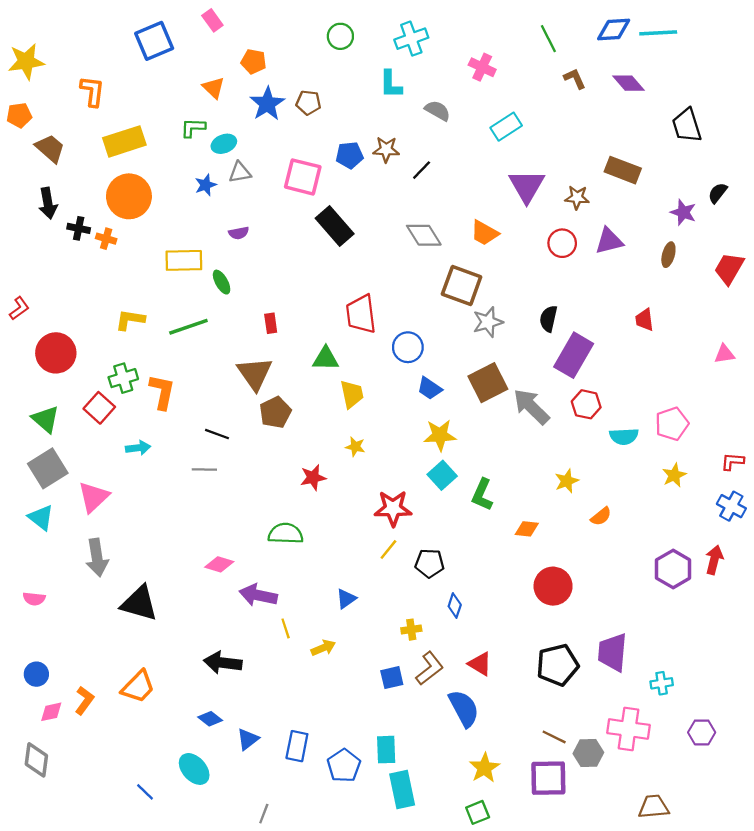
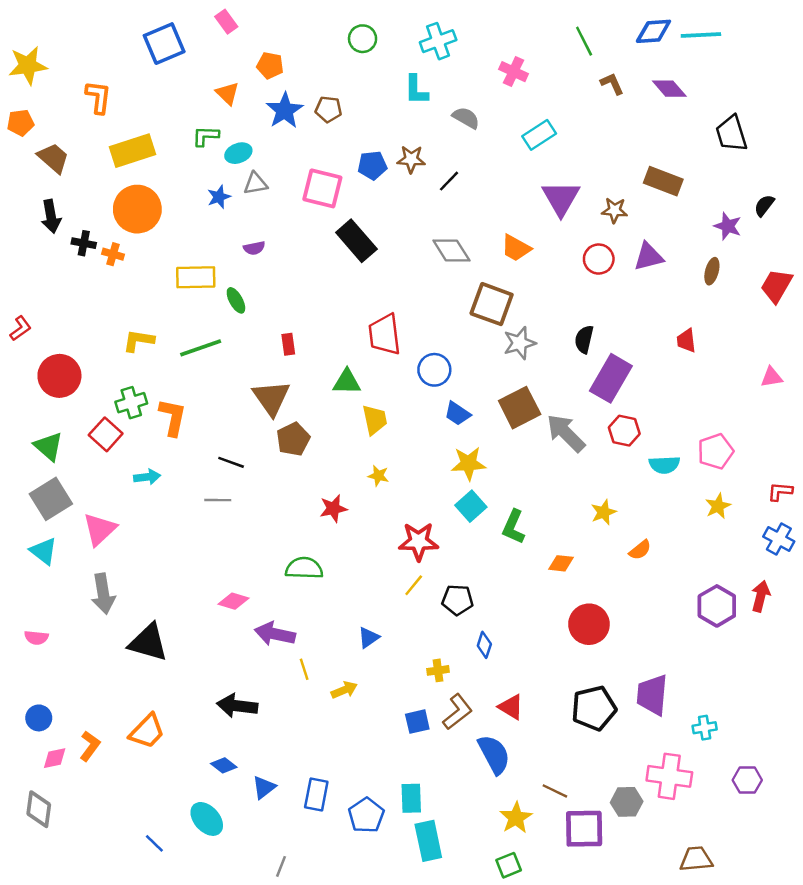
brown line: (554, 737) -> (555, 791), moved

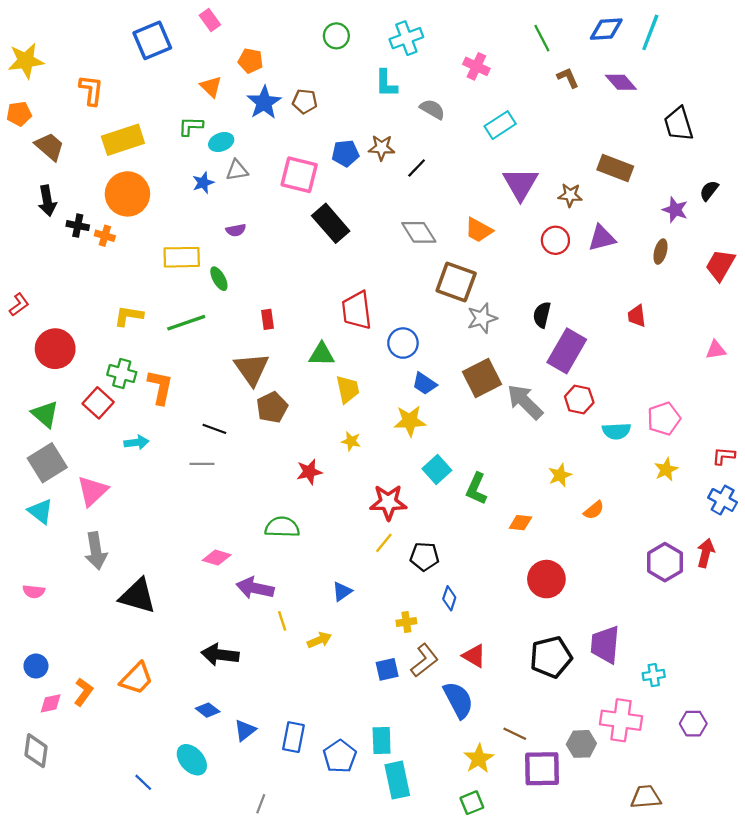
cyan line: (701, 35) -> (650, 32), turned -66
green cross: (131, 403) -> (122, 374), turned 32
yellow star: (468, 464) -> (410, 421), moved

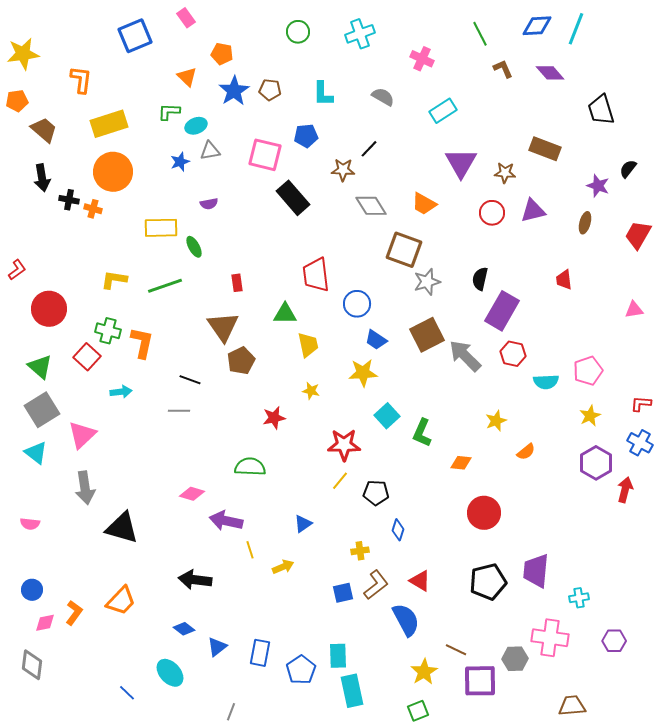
cyan L-shape: (386, 83) -> (323, 94), moved
brown star: (382, 148) -> (343, 170), moved
purple hexagon: (665, 562) -> (596, 463), moved

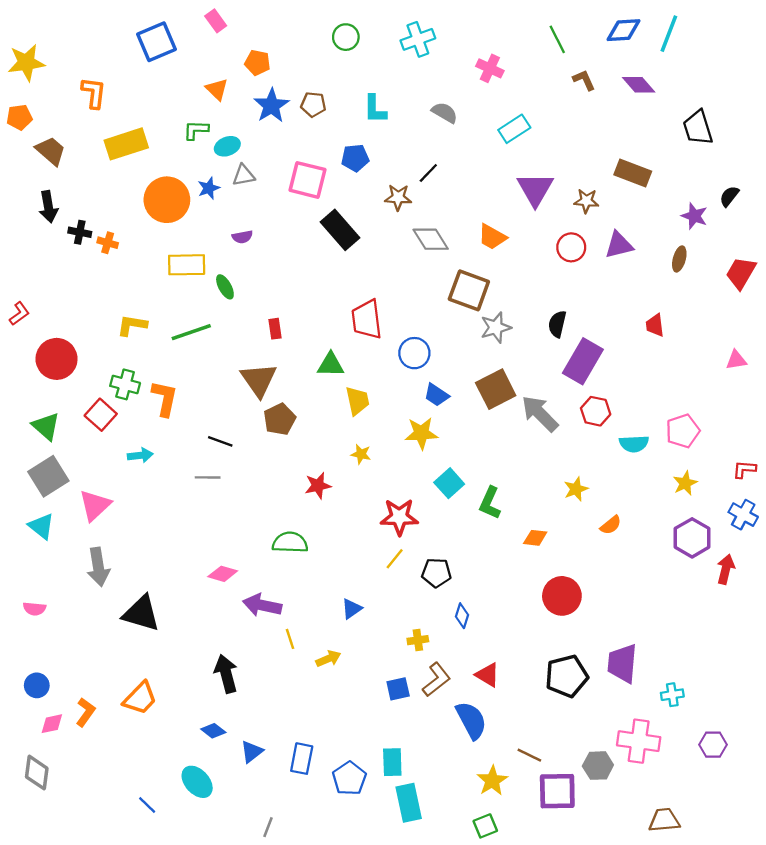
orange circle: (113, 172) -> (167, 200), moved
black arrow: (195, 580) -> (226, 674), turned 68

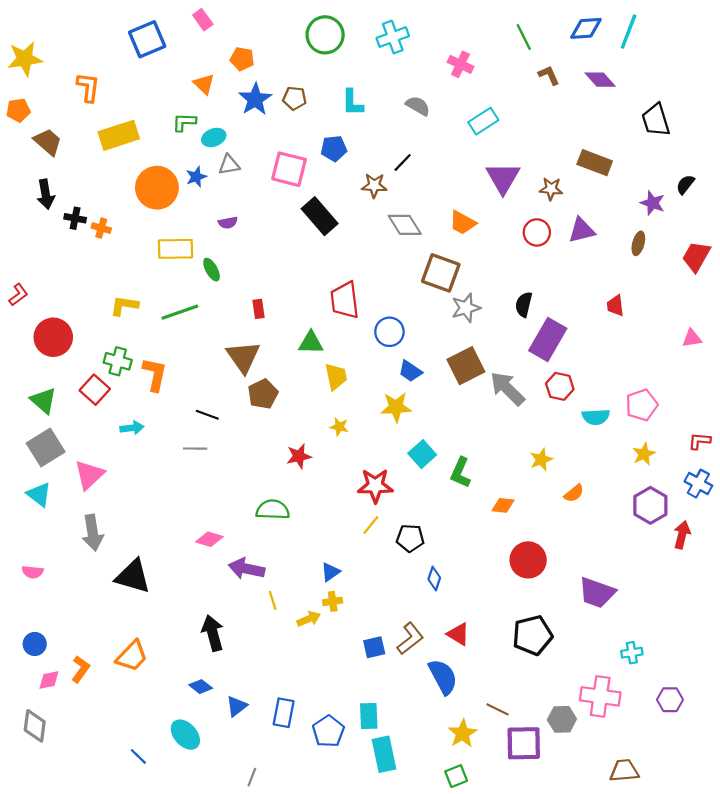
green circle: (346, 37) -> (325, 35), size x1.5
yellow cross: (418, 640) -> (333, 601), moved
purple trapezoid: (622, 663) -> (597, 593), moved, turned -75

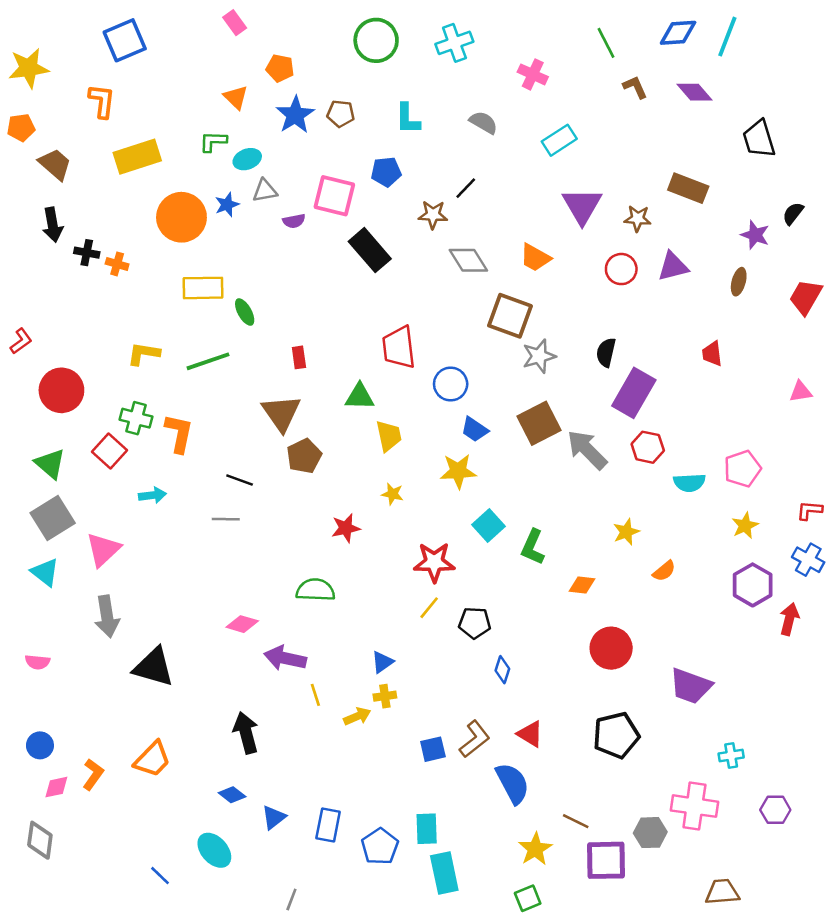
blue square: (147, 39) -> (125, 40), moved
purple semicircle: (228, 223) -> (294, 221), moved

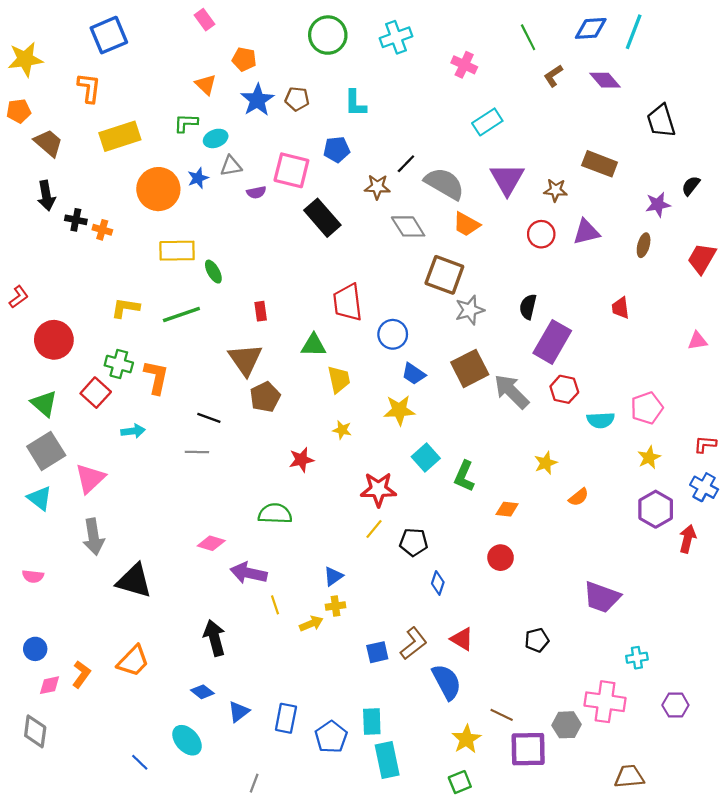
brown L-shape: (635, 87) -> (553, 76), turned -100
gray semicircle: (483, 122) -> (444, 184), moved, size x1.6
purple star: (755, 235) -> (658, 204), turned -30
red circle: (611, 648) -> (501, 558), moved, size x0.7
black pentagon: (616, 735) -> (537, 640), size x0.6

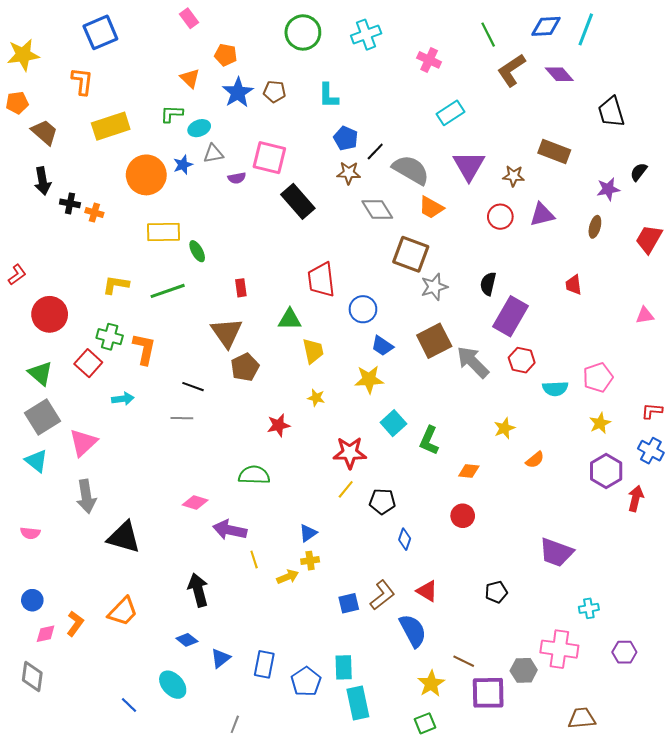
brown L-shape: (553, 76) -> (512, 70), size x1.6
blue pentagon: (337, 149) -> (346, 138), moved, turned 30

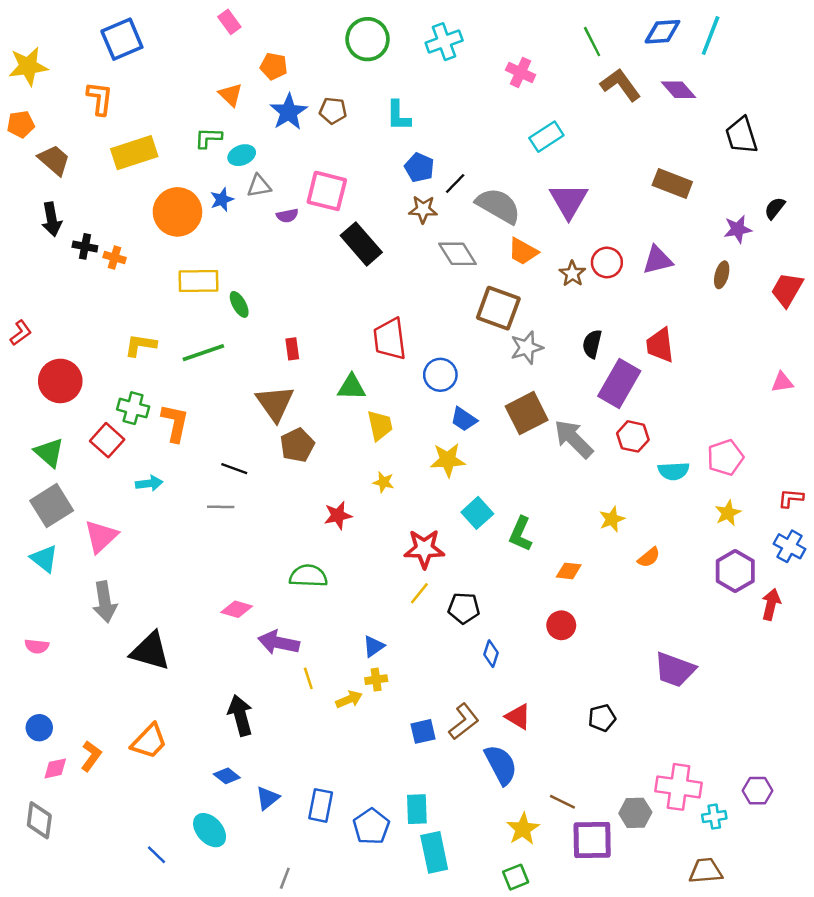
brown L-shape: (512, 70) -> (620, 85), turned 88
brown star: (514, 176) -> (572, 274), moved, turned 30
red trapezoid: (574, 285) -> (660, 345), moved, size x1.4
cyan cross: (589, 608) -> (714, 817), moved

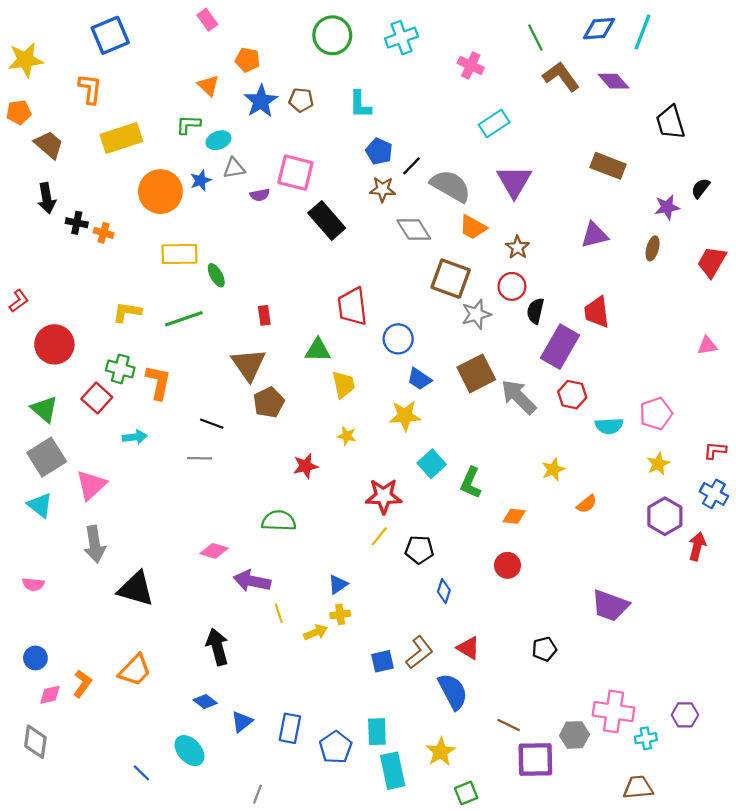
red circle: (607, 262) -> (512, 286), moved
yellow star: (523, 829) -> (441, 752), moved

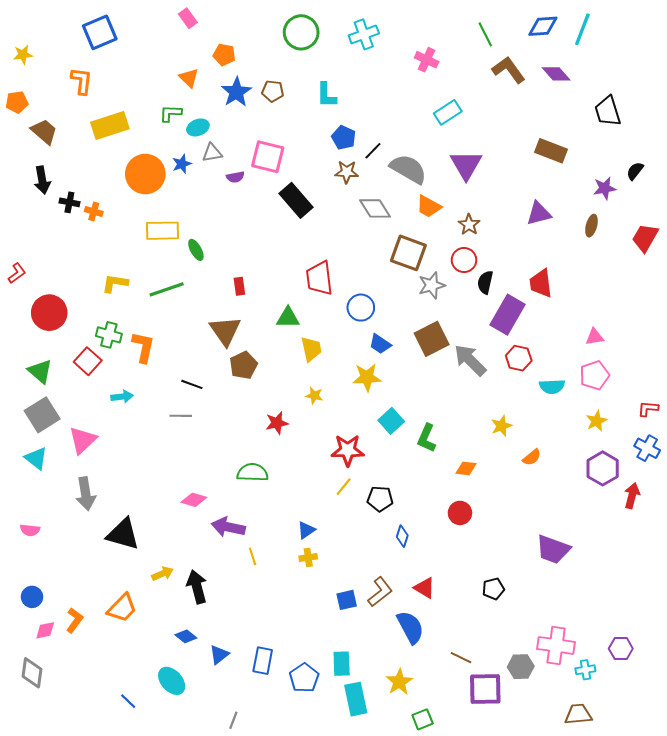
yellow star: (25, 60) -> (23, 55), size x0.6
pink triangle: (707, 346) -> (595, 337), moved
yellow arrow: (316, 632) -> (163, 574), moved

